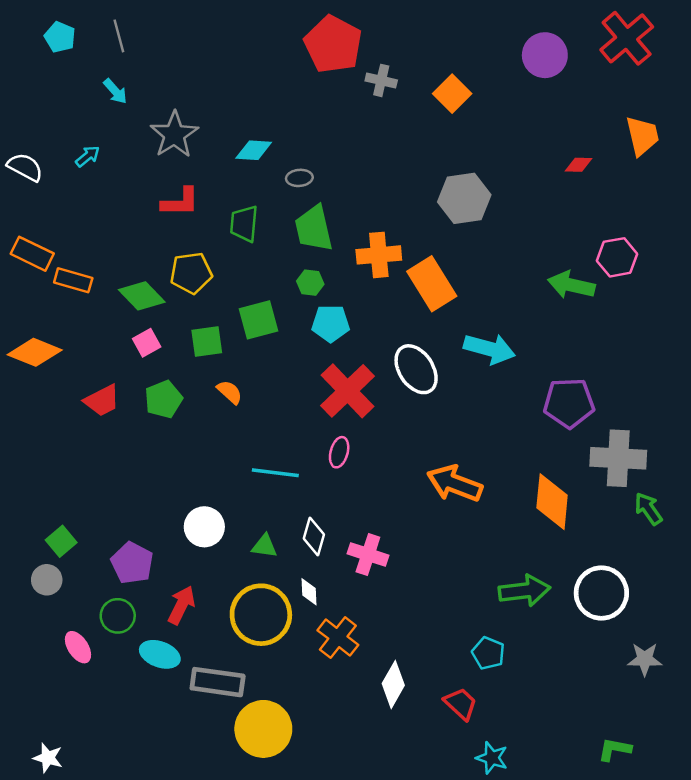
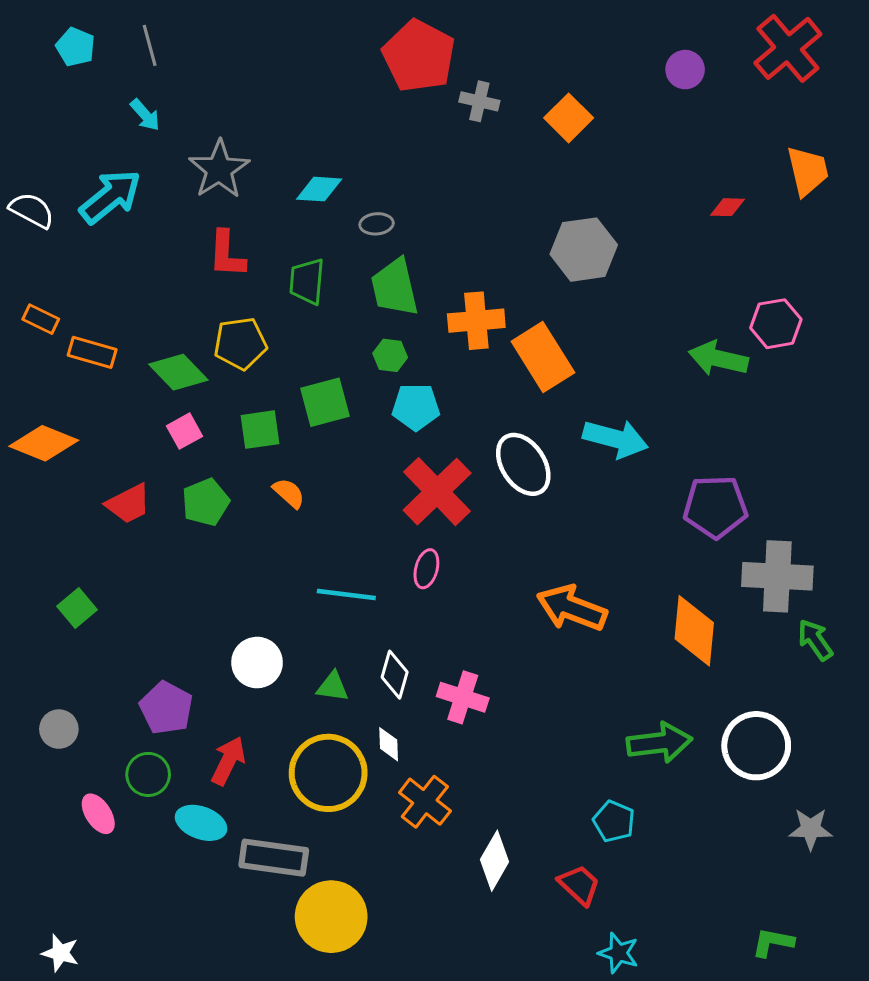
purple circle: (545, 55) -> (685, 70), size x0.7
cyan arrow: (88, 156) -> (110, 197), size x2.0
red L-shape: (180, 202) -> (227, 254), turned 93
orange rectangle: (32, 254) -> (41, 319), size x0.7
green square: (61, 541) -> (77, 608), moved

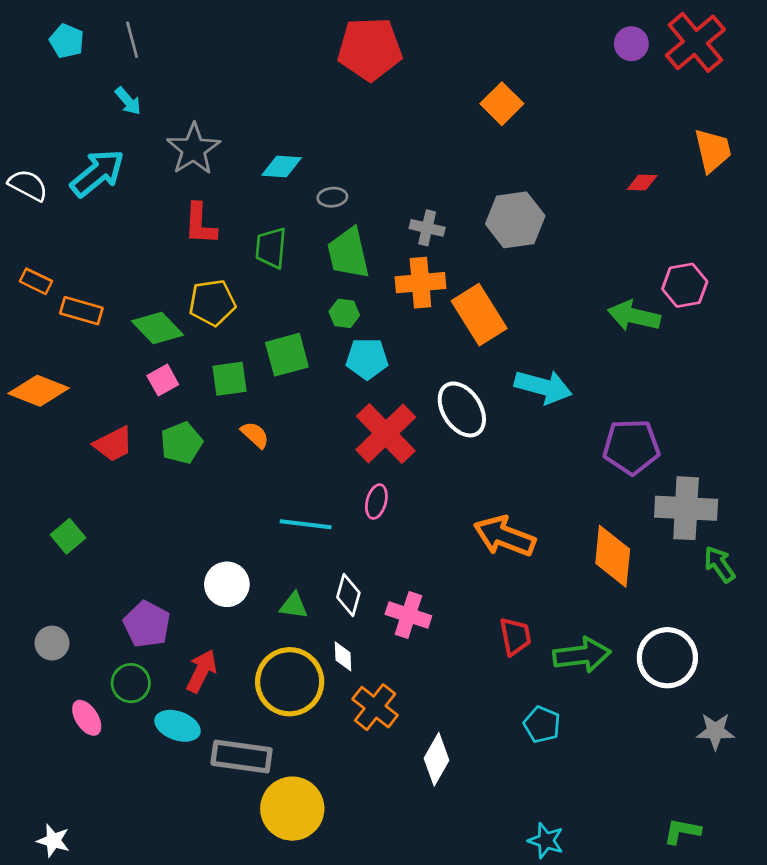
red pentagon: (419, 56) -> (370, 49), turned -30
purple circle: (685, 70) -> (631, 44), moved
gray cross: (479, 101) -> (427, 228), moved
red trapezoid: (579, 885) -> (515, 636), moved, turned 36

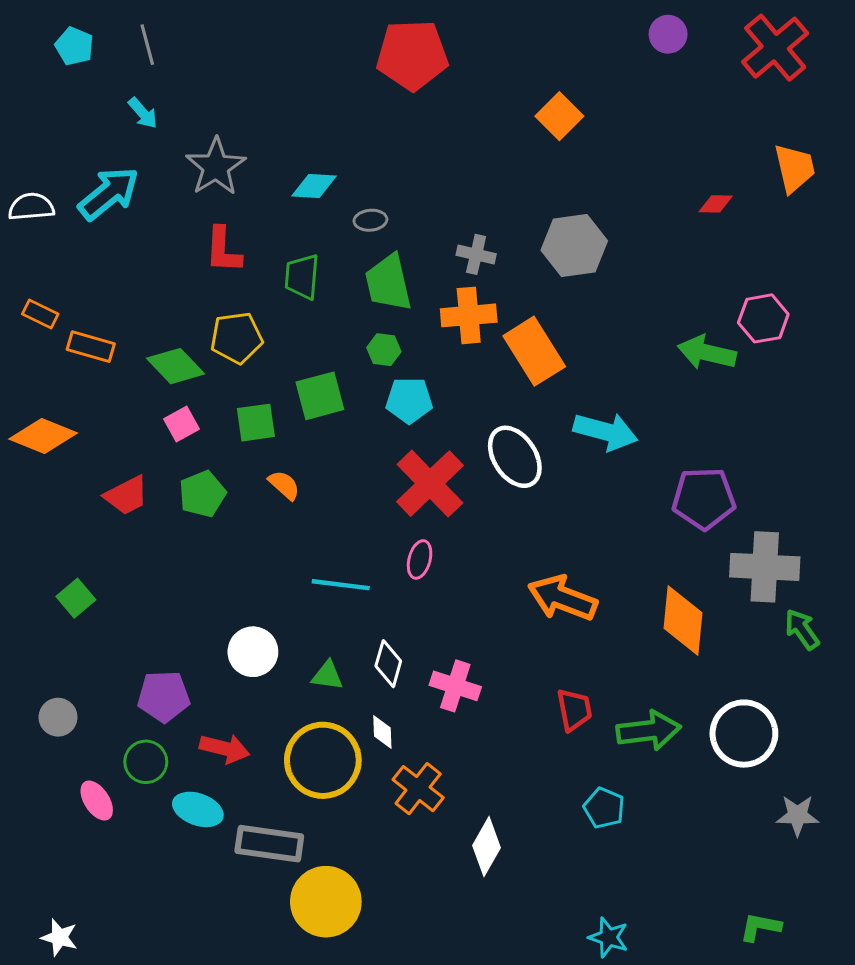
purple circle: (631, 44) -> (668, 34), moved
white semicircle: (28, 185) -> (31, 207), turned -33
purple pentagon: (147, 624) -> (164, 696), turned -30
red arrow: (202, 671) -> (225, 748), turned 78

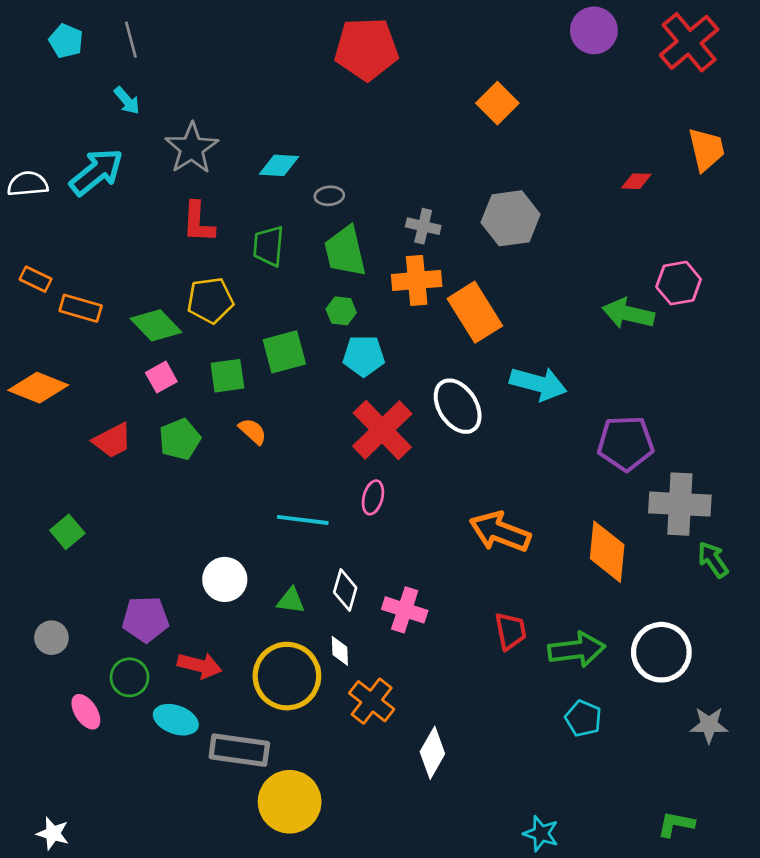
purple circle: (668, 34) -> (594, 30), size x1.4
cyan pentagon: (604, 808) -> (583, 718), moved

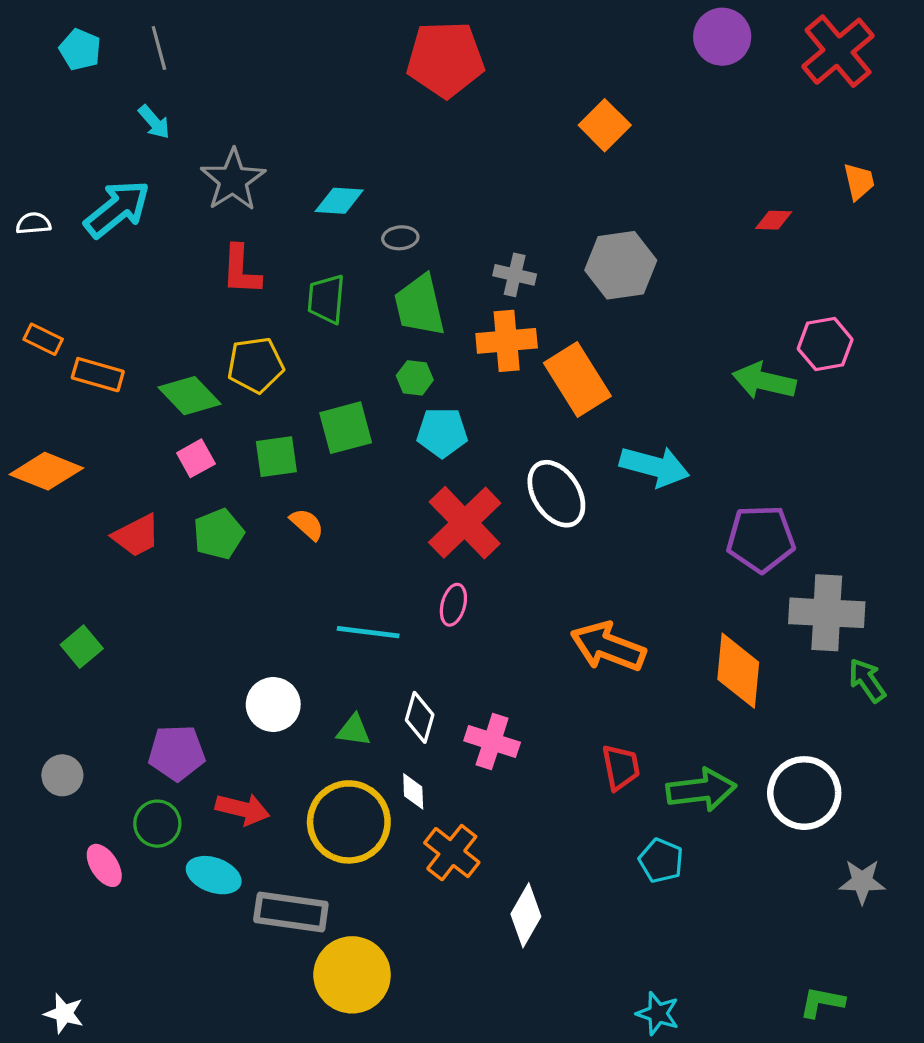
orange trapezoid: (706, 149) -> (859, 182), size x0.7
white semicircle: (28, 184) -> (33, 223), size x0.7
cyan pentagon: (583, 718) -> (661, 861), moved

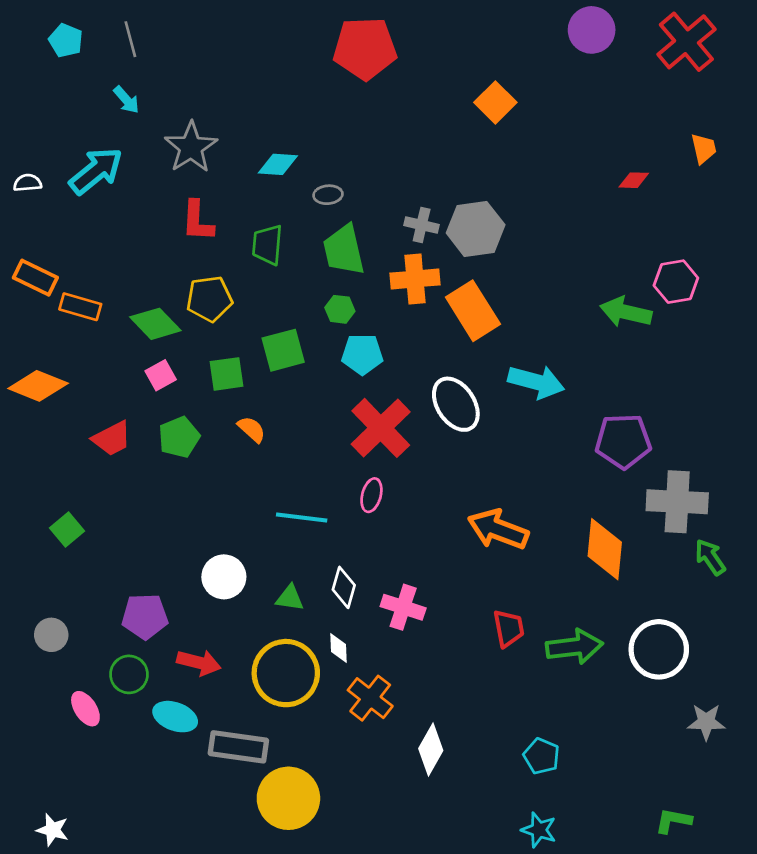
gray hexagon: (621, 265) -> (476, 229), moved
orange rectangle: (43, 339) -> (35, 278), size x1.4
cyan pentagon: (661, 861) -> (541, 756), moved

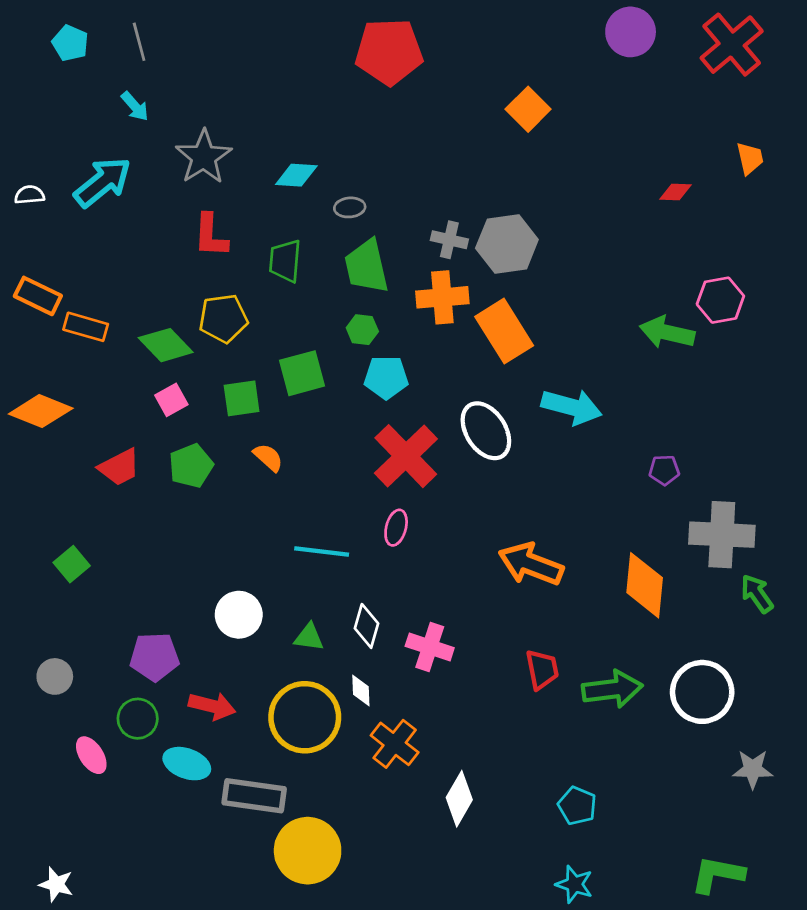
purple pentagon: (623, 441) -> (664, 470), size x0.5
green L-shape: (673, 821) -> (718, 874), size x1.4

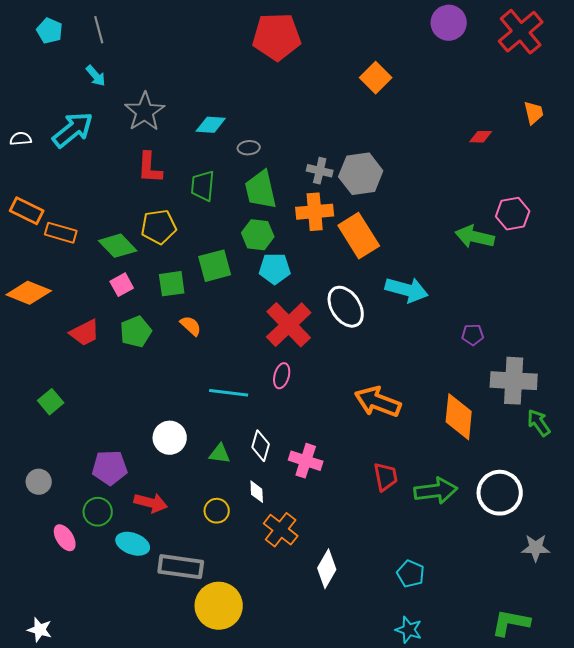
green hexagon: (362, 330) -> (258, 235), size x1.4
yellow circle: (305, 717) -> (217, 511), size x0.5

